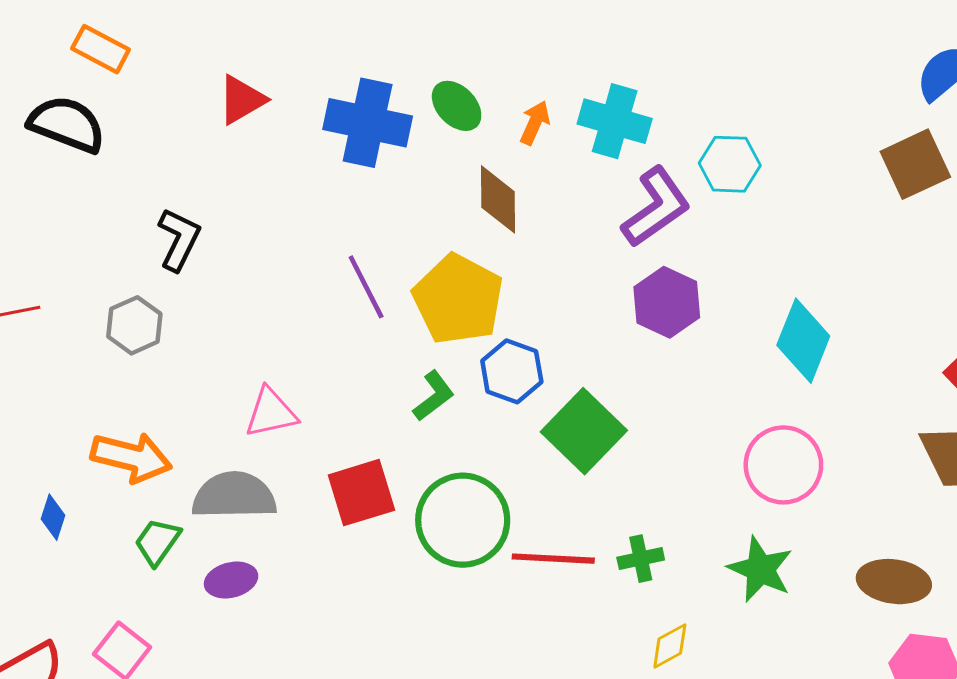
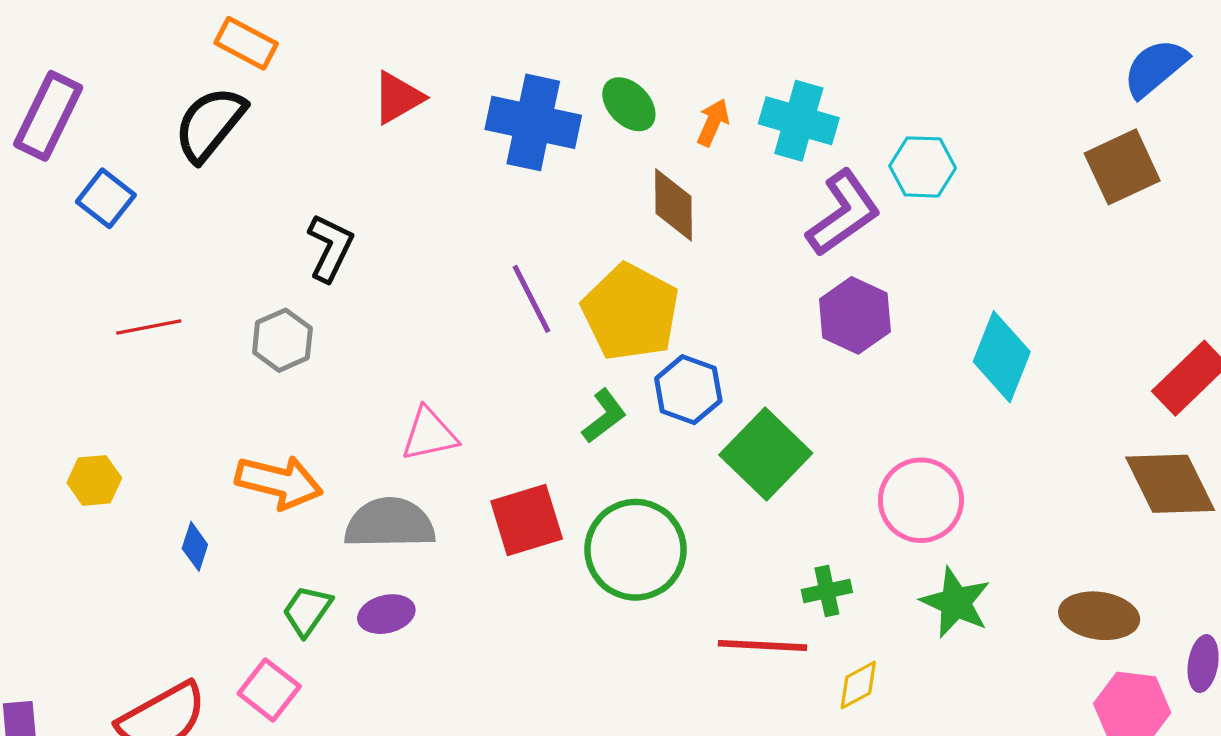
black semicircle: (67, 124) -> (210, 124), turned -72
pink circle: (783, 465) -> (921, 500), moved
green trapezoid: (157, 542) -> (307, 611), moved
red line: (553, 559) -> (763, 645), moved

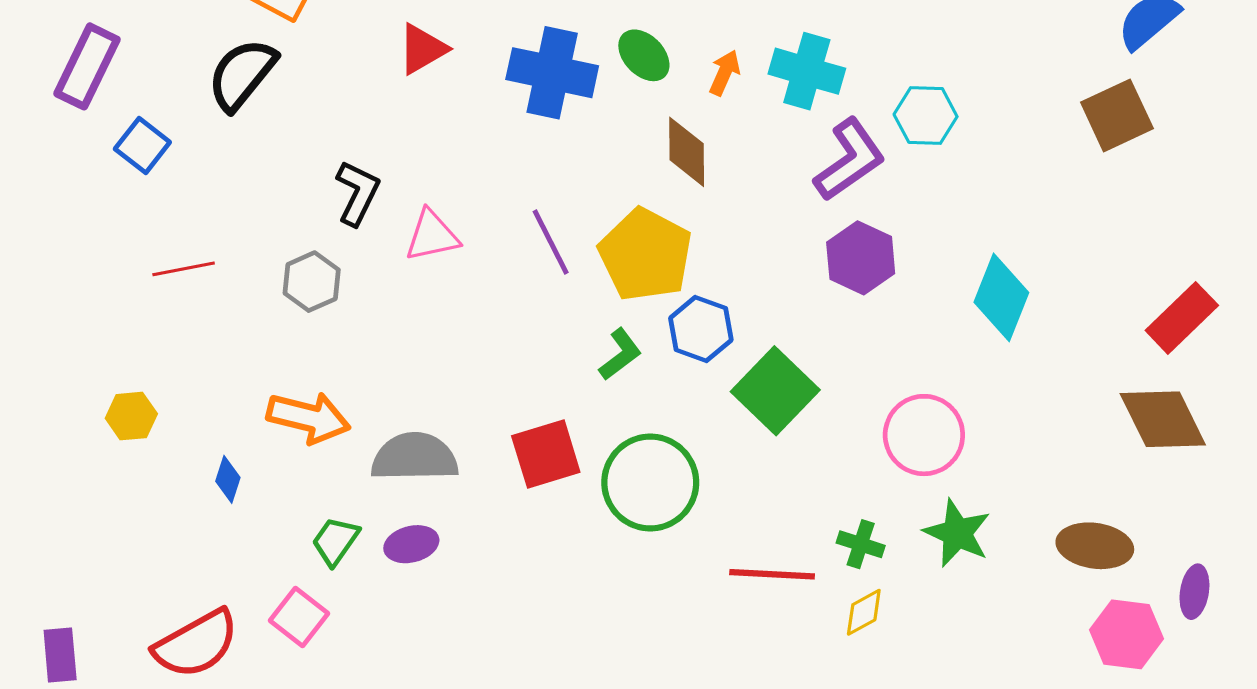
pink triangle: (429, 434) -> (432, 236), moved
green cross: (827, 591) -> (861, 544), moved, turned 30

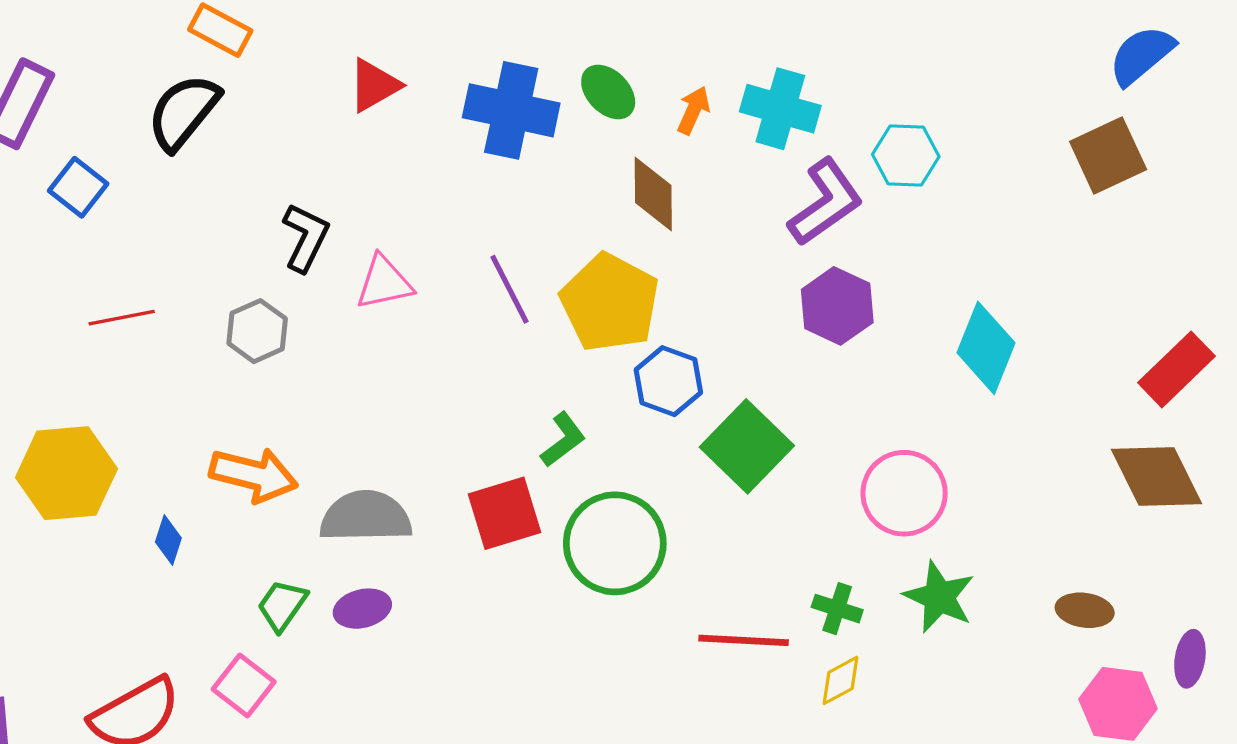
green L-shape: (620, 354) -> (563, 440), moved
yellow hexagon: (131, 416) -> (66, 473), size x1.8
brown ellipse: (1095, 546) -> (1085, 610), size x0.7

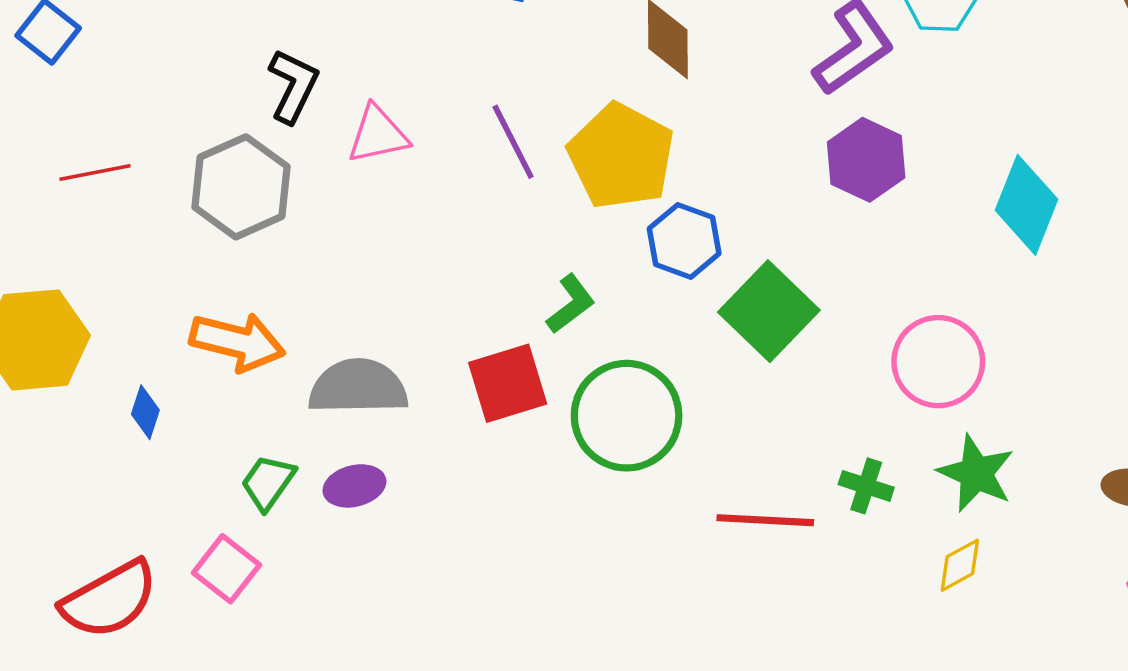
gray hexagon: (257, 331) -> (241, 187), size x1.5
yellow diamond: (841, 680) -> (960, 565), moved

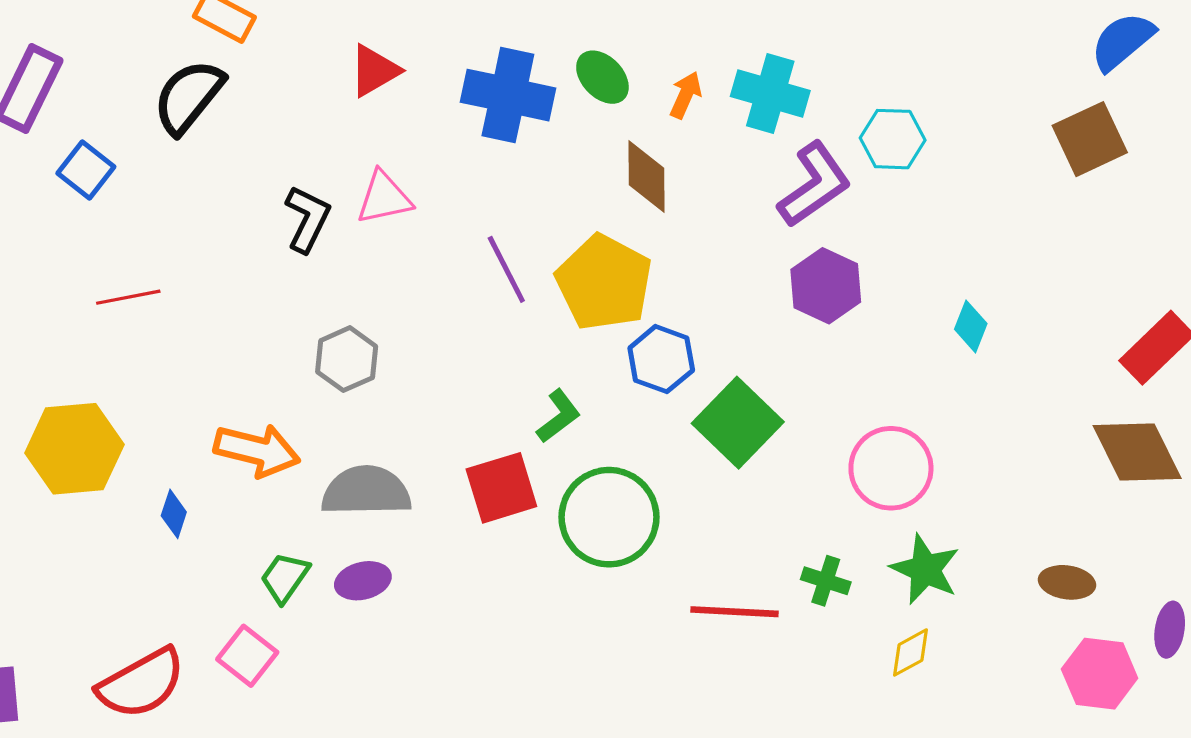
pink triangle: (378, 135) -> (384, 198), moved
gray hexagon: (241, 187) -> (347, 359), moved, size x0.7
cyan diamond: (1027, 205) -> (971, 326), size x0.6

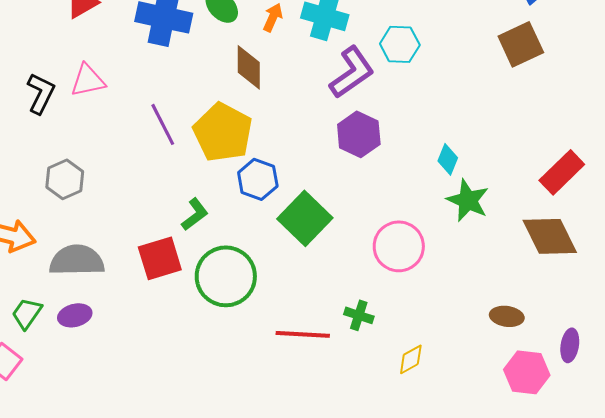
green star: (925, 569) -> (468, 200), moved

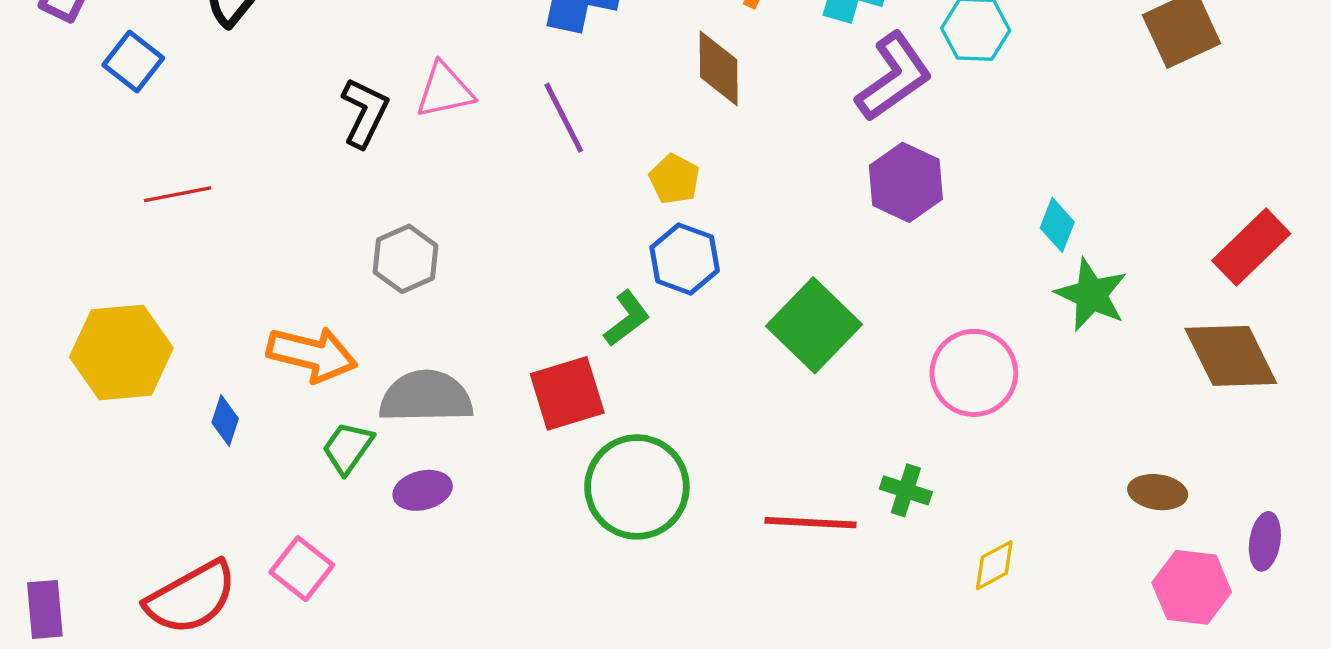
purple line: (163, 124) -> (564, 118), moved
yellow pentagon: (223, 132) -> (674, 179), size x0.5
blue hexagon: (258, 179) -> (685, 259), moved
green circle: (226, 276) -> (637, 487), moved
green trapezoid: (27, 313) -> (348, 448), moved

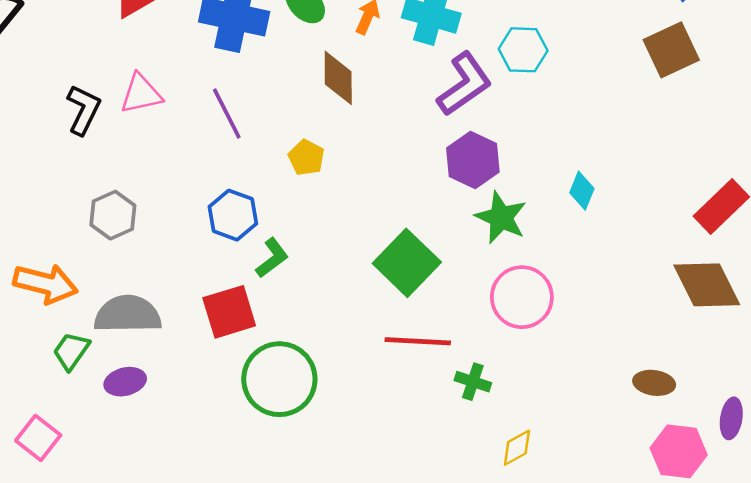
blue hexagon: (685, 259) -> (233, 215), moved
green star: (1091, 295) -> (501, 218), moved
red line: (811, 523) -> (418, 341), moved
yellow diamond: (994, 565) -> (517, 448), moved

